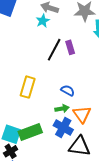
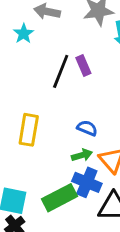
cyan star: (43, 21) -> (24, 34), moved
green rectangle: (30, 132) -> (60, 198), moved

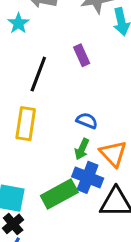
black line: (61, 71) -> (38, 74), moved
green arrow: (82, 155) -> (82, 149), turned 132

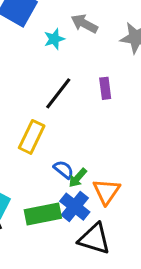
blue semicircle: (87, 121) -> (64, 170), moved

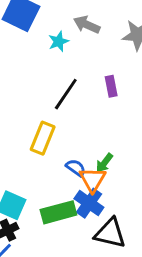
green arrow: (78, 178) -> (104, 163), moved
orange triangle: (106, 191) -> (93, 180), moved

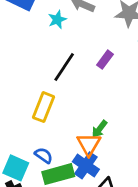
purple rectangle: (111, 86) -> (105, 60), turned 48
blue semicircle: (76, 168) -> (44, 155), moved

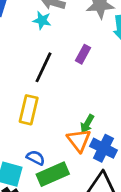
cyan star: (57, 19) -> (42, 20), moved, turned -30
blue cross: (86, 165) -> (103, 148), moved

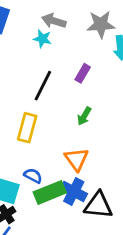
green arrow: (87, 124) -> (84, 116), moved
blue cross: (103, 148) -> (74, 191), moved

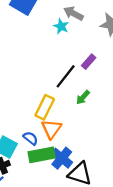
black line: (43, 86) -> (66, 76), moved
yellow rectangle: (27, 128) -> (45, 107), moved
orange triangle: (77, 159) -> (52, 129), moved

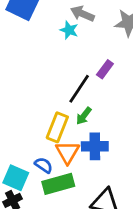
green arrow: (83, 97) -> (84, 116), moved
blue cross: (62, 158) -> (95, 146), moved, turned -35

